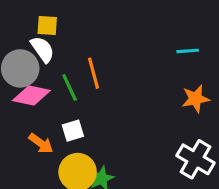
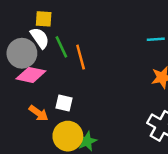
green line: (70, 88) -> (61, 47), moved
white square: (73, 131) -> (64, 103), turned 30

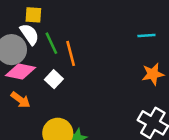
white square: (64, 103) -> (54, 79), moved, turned 30
orange arrow: (38, 113) -> (20, 100), moved

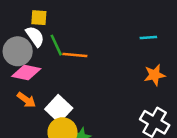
orange line: (71, 53) -> (75, 55), turned -70
white square: (54, 79) -> (59, 109), moved, size x1.5

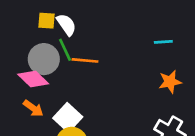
white semicircle: (35, 36) -> (66, 25), moved
gray circle: (18, 51) -> (44, 59), moved
pink diamond: (26, 72) -> (33, 79), turned 32

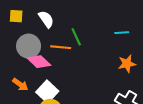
yellow square: (46, 21) -> (16, 16), moved
green line: (65, 50) -> (76, 37), moved
pink diamond: (33, 79) -> (39, 62), moved

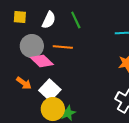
white semicircle: (46, 19) -> (49, 20), turned 60
green line: (76, 37) -> (76, 20), moved

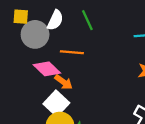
gray circle: (32, 46) -> (35, 34), moved
orange arrow: (24, 83) -> (64, 82), moved

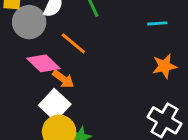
orange line: (72, 52) -> (73, 43), turned 35

